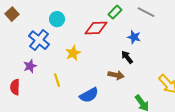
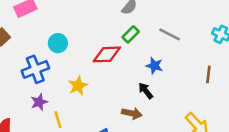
blue cross: (39, 40) -> (35, 69), turned 30
purple star: (30, 66) -> (39, 102), moved

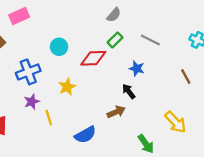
cyan circle: (58, 43) -> (59, 47), moved
brown line: (208, 74) -> (186, 76), turned -35
brown arrow: (132, 113) -> (116, 112), turned -36

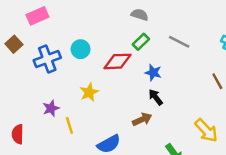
gray semicircle: (114, 15) -> (140, 15), turned -112
blue star: (137, 68) -> (153, 73), moved
blue cross: (28, 72) -> (47, 59), moved

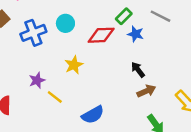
blue star: (153, 73) -> (136, 34), moved
brown arrow: (142, 119) -> (146, 91), moved
yellow line: (69, 126) -> (55, 97), turned -35

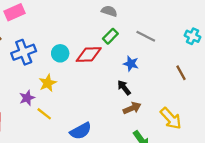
cyan circle: (65, 23) -> (60, 53), moved
blue star: (136, 34) -> (131, 64), moved
yellow star: (74, 65) -> (48, 83), moved

